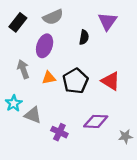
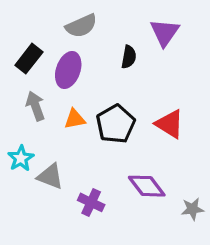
black rectangle: (18, 22) -> (29, 59), moved
purple diamond: (96, 121) -> (147, 186), turned 50

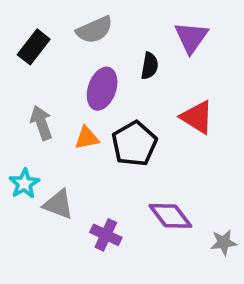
black rectangle: (29, 59) -> (34, 47), moved
purple ellipse: (68, 70) -> (102, 89), moved
red triangle: (170, 124) -> (197, 117), moved

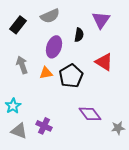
cyan star: (24, 184) -> (13, 106), moved
gray triangle: (58, 204) -> (19, 131), moved
purple cross: (106, 235) -> (44, 126), moved

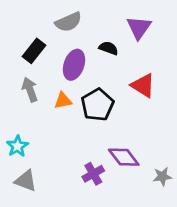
black rectangle: (18, 25) -> (34, 51), moved
black semicircle: (79, 35) -> (109, 48), turned -80
purple cross: (44, 126) -> (93, 174), moved, turned 35

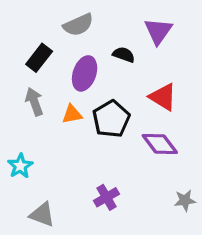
purple diamond: (124, 157) -> (160, 144), moved
gray triangle: (26, 181) -> (42, 215), moved

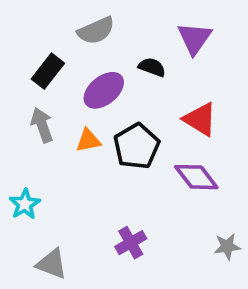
purple ellipse: (85, 73) -> (104, 90), turned 32

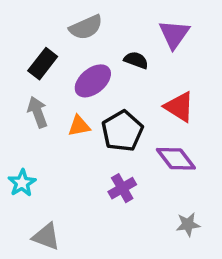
purple cross: (131, 243) -> (122, 188), moved
gray star: (227, 246) -> (188, 224), moved

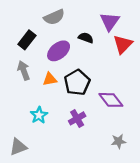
red triangle: (179, 107) -> (123, 44), moved, turned 42
cyan star: (22, 183) -> (39, 115), moved
gray triangle: (46, 237) -> (18, 147), moved, turned -42

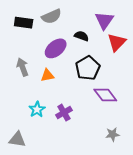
black rectangle: (27, 40) -> (24, 23), moved, turned 60
black pentagon: (77, 82) -> (88, 68), moved
purple cross: (77, 118) -> (64, 113), moved
gray triangle: (18, 147) -> (17, 139), turned 30

